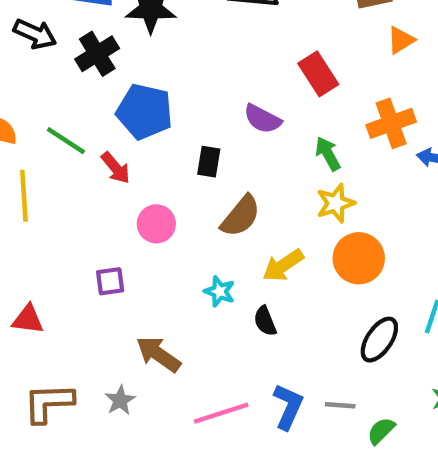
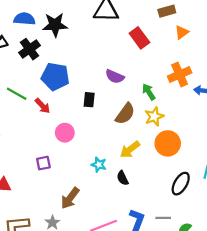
red rectangle: (318, 74) -> (139, 38), moved
brown semicircle: (241, 216) -> (125, 114), moved
brown arrow: (158, 354) -> (70, 198), turned -85

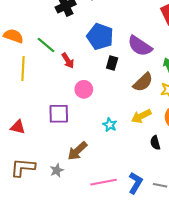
purple semicircle: (115, 76) -> (140, 46), size x1.4
blue pentagon: (55, 77) -> (100, 37), moved
purple square: (43, 163) -> (59, 114), size x1.5
black semicircle: (123, 178) -> (155, 143), moved

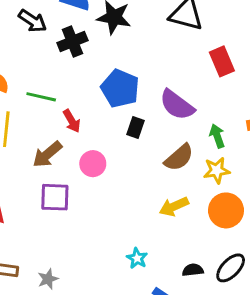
green line: (46, 45) -> (41, 97), turned -30
cyan star: (110, 125) -> (137, 258), moved
black semicircle: (155, 143) -> (193, 270), moved, turned 96
brown arrow: (77, 151) -> (47, 154), moved

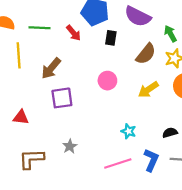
red arrow: (72, 121) -> (74, 33), moved
pink circle: (93, 164) -> (107, 81), moved
gray star: (48, 279) -> (70, 146), moved

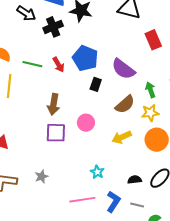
red arrow: (74, 33) -> (58, 65), moved
brown arrow: (51, 68) -> (54, 104), moved, turned -40
purple square: (62, 98) -> (56, 133), moved

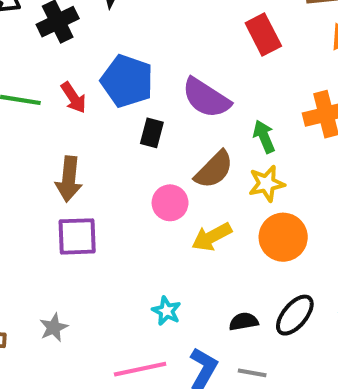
pink circle: (86, 123) -> (170, 203), moved

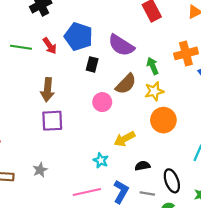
yellow arrow: (212, 237) -> (124, 139), moved
black ellipse: (295, 315) -> (172, 181), moved, turned -60

